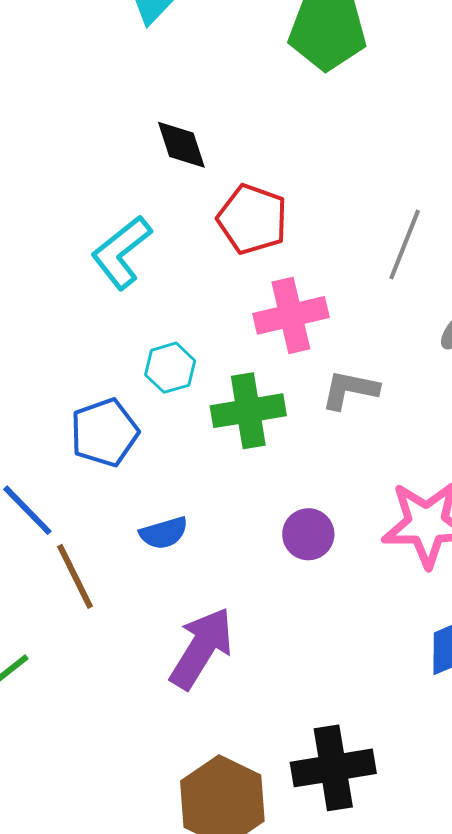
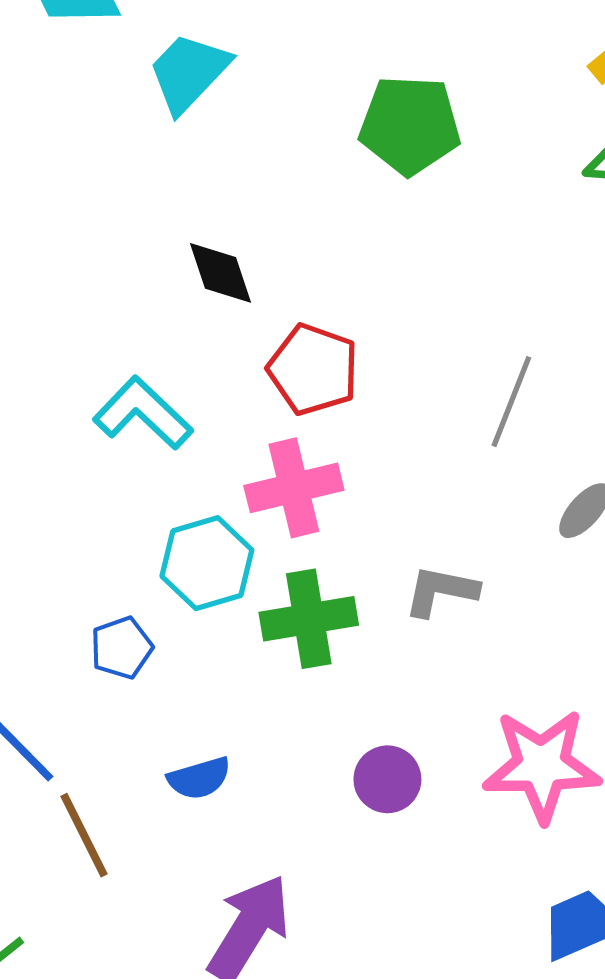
cyan L-shape: (121, 252) -> (143, 413), turned 82
pink cross: (291, 315) -> (294, 488), moved
cyan hexagon: (170, 368) -> (207, 563), size x1.4
blue pentagon: (104, 433) -> (122, 648), size x0.7

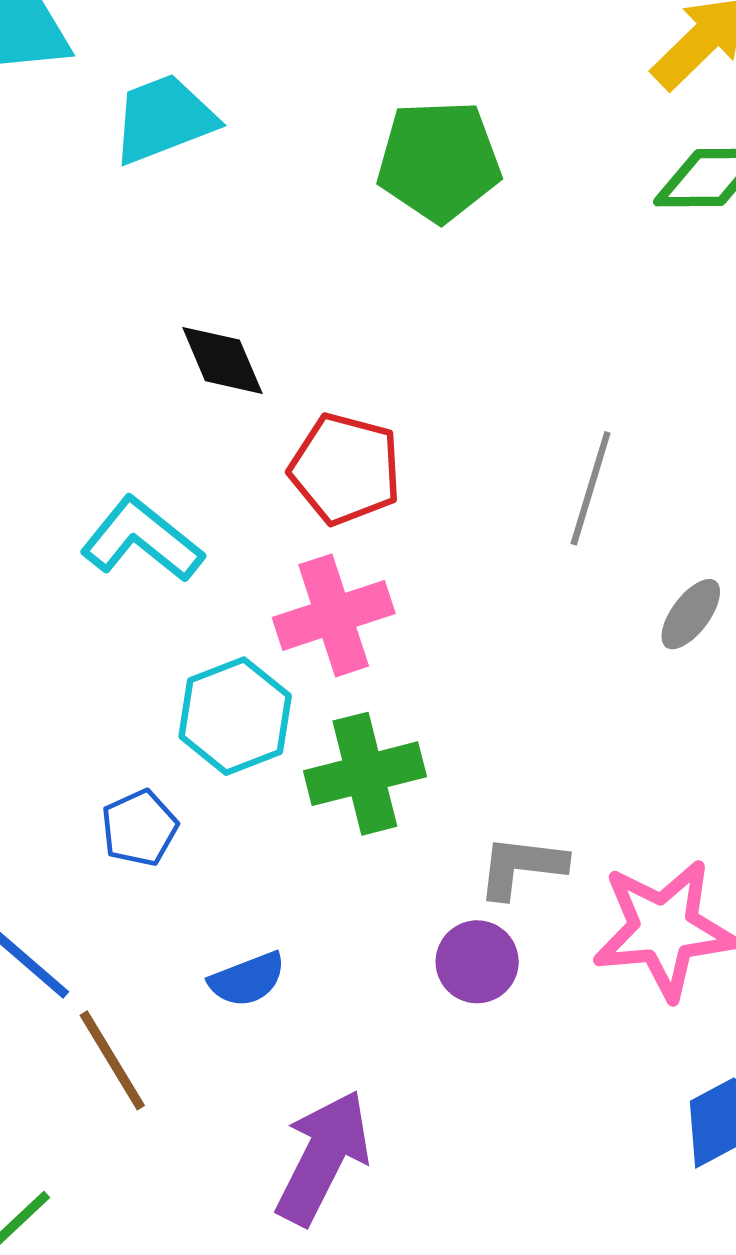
cyan trapezoid: (189, 72) -> (164, 119), turned 30
gray L-shape: (441, 591) -> (521, 867), moved

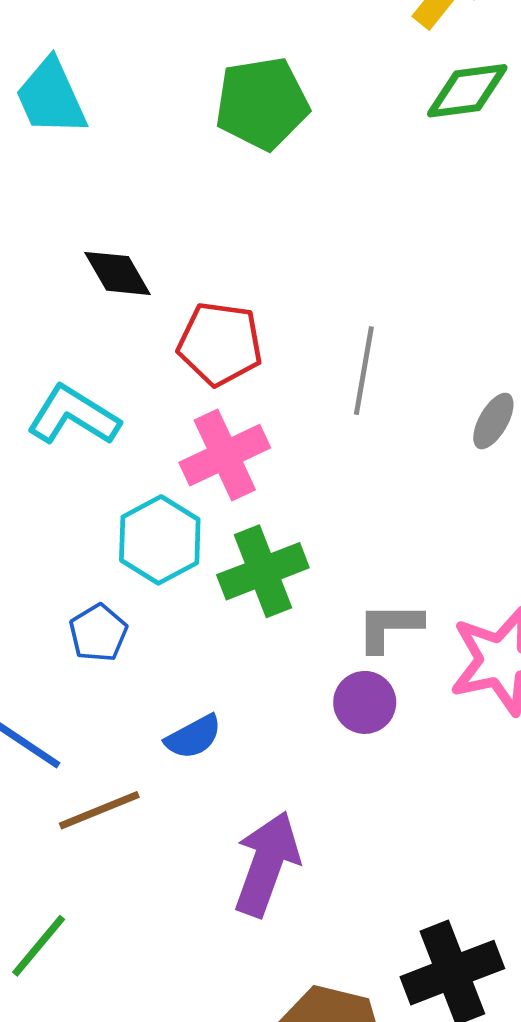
cyan trapezoid: (164, 119) -> (51, 97), turned -86
gray line: (591, 488) -> (364, 371), moved
brown line: (112, 1060) -> (99, 810), turned -74

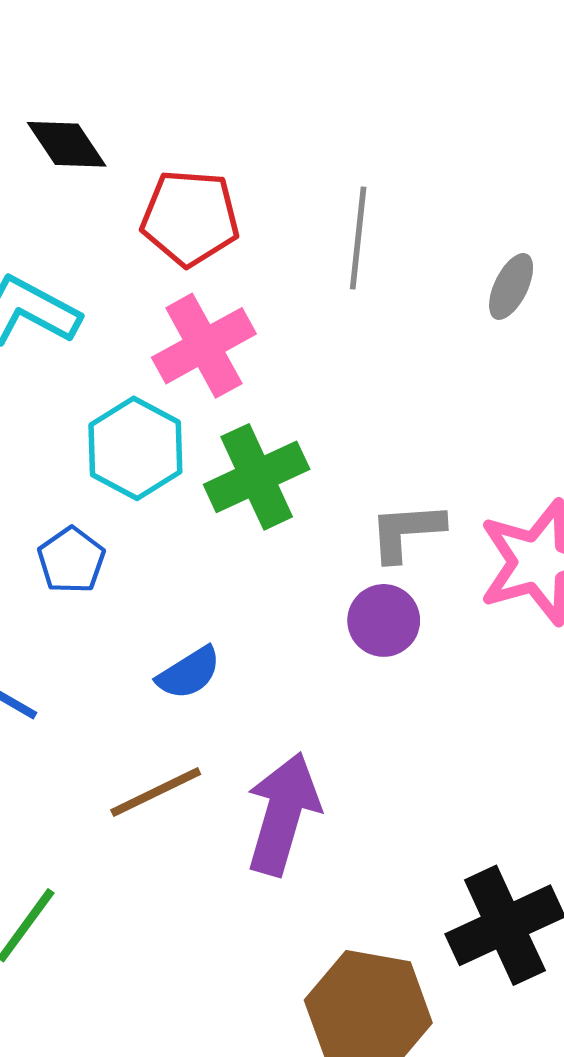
brown line: (99, 810) -> (156, 792), moved

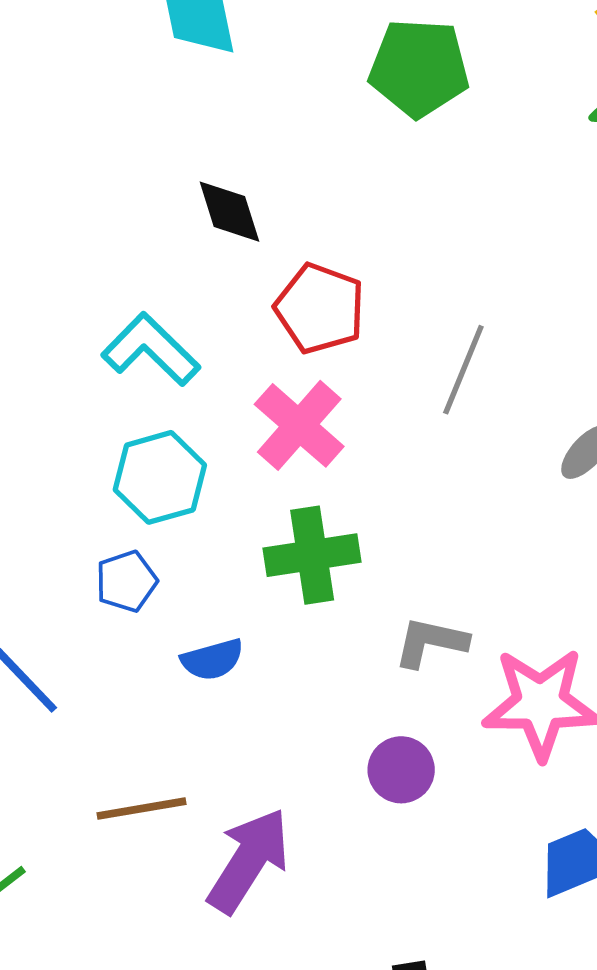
pink cross: (204, 346) -> (299, 425), turned -36
cyan hexagon: (135, 448) -> (160, 477), moved
purple circle: (384, 620) -> (401, 770), moved
blue semicircle: (189, 673) -> (212, 660), moved

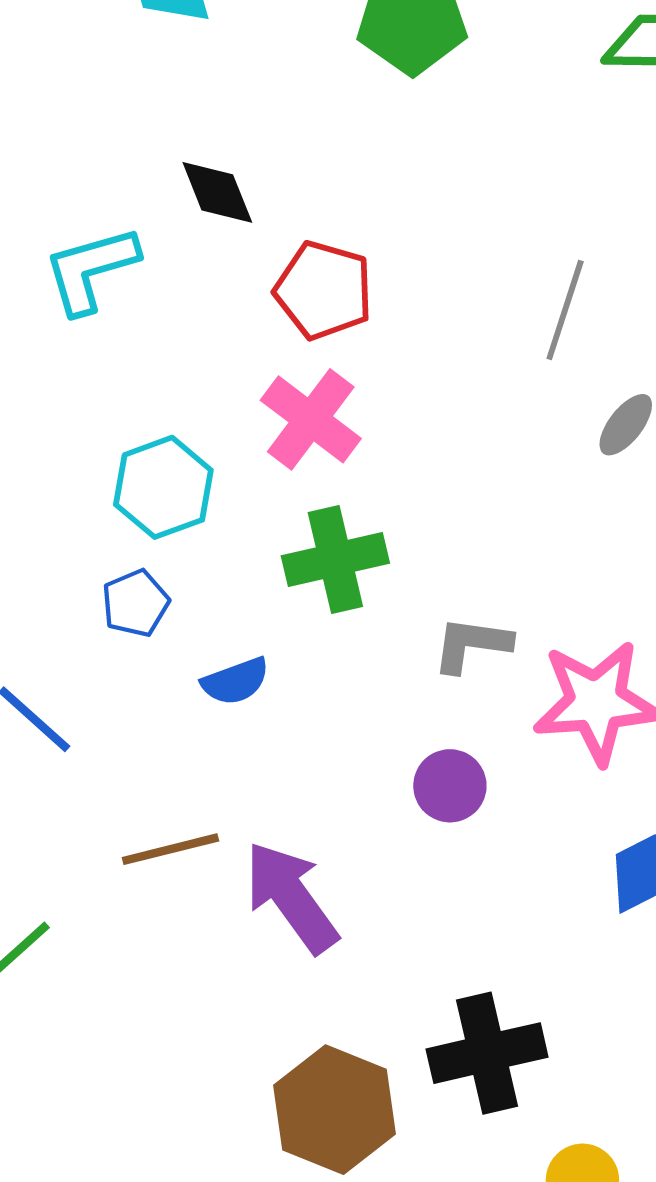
cyan L-shape: (151, 349) -> (91, 270), moved, turned -56
gray line: (463, 370) -> (565, 310), moved
purple arrow: (249, 861) -> (291, 897), turned -64

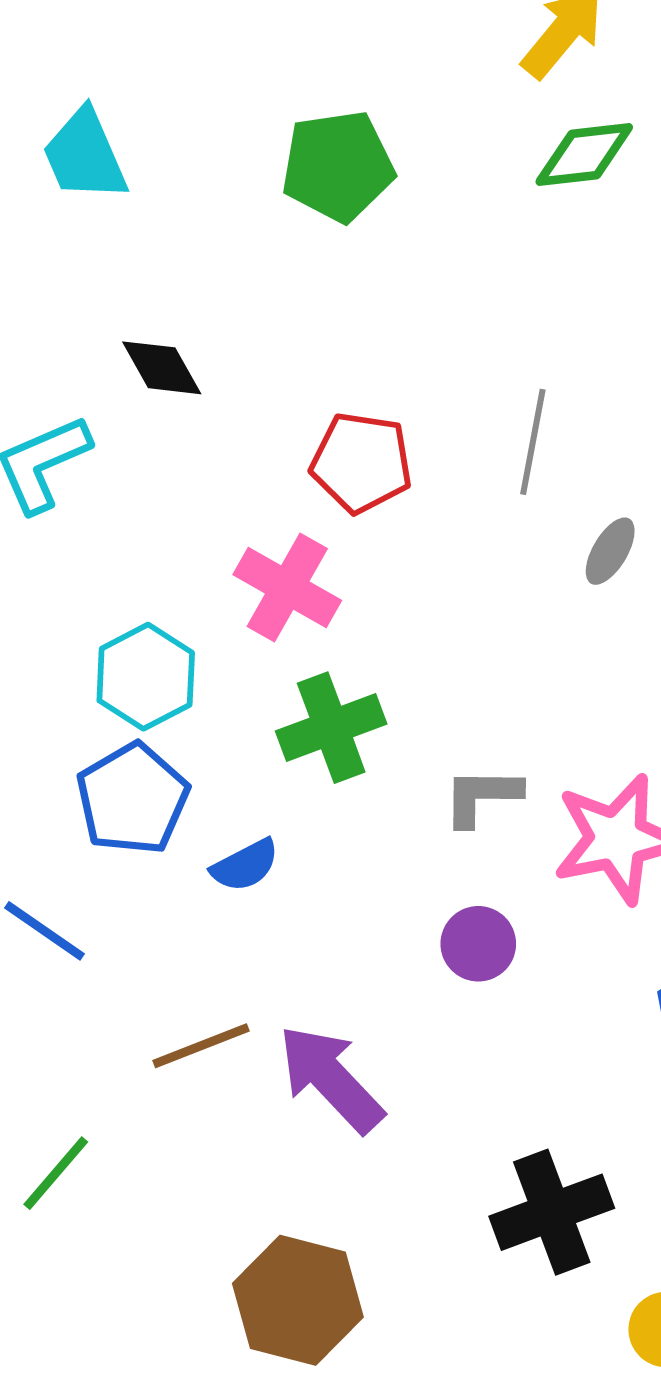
red pentagon: (324, 290) -> (361, 463), moved
blue pentagon: (135, 603) -> (132, 799), size x1.6
brown hexagon: (334, 1110) -> (298, 1300), moved

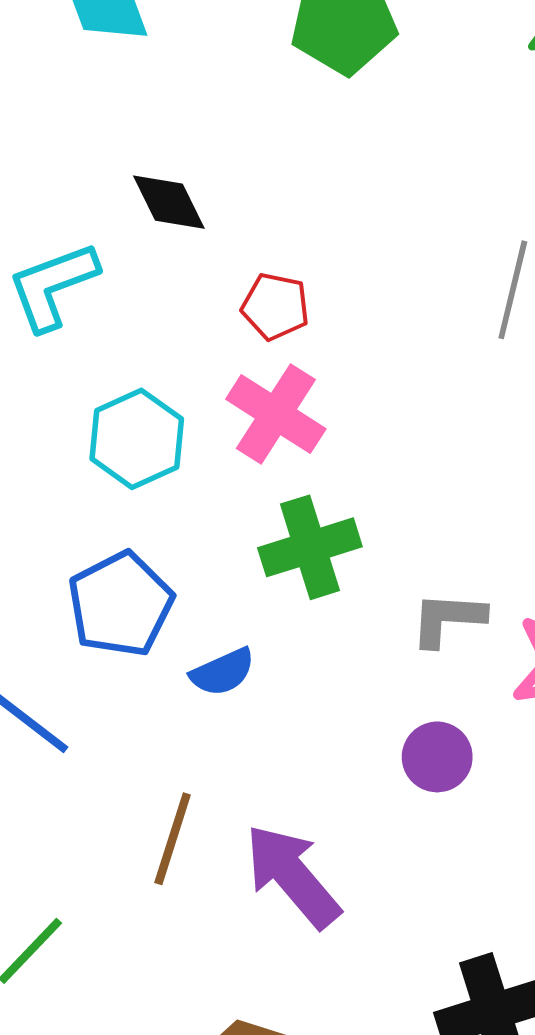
red pentagon: (361, 463) -> (275, 307), moved, size x0.7
cyan hexagon: (146, 677) -> (137, 439), moved
brown line: (201, 1046) -> (173, 839), turned -54

